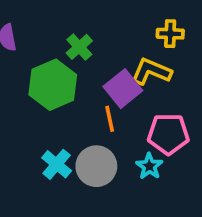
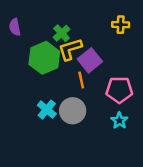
yellow L-shape: (151, 72) -> (70, 49), moved, turned -40
cyan star: (149, 166) -> (119, 121), moved

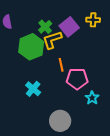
purple square: (90, 60) -> (69, 27), moved
pink pentagon: (119, 90) -> (77, 79), moved
gray circle: (73, 111) -> (60, 121), moved

